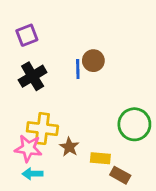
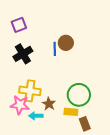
green circle: (134, 124) -> (79, 95), moved
cyan arrow: (33, 174) -> (36, 116), moved
brown rectangle: (120, 175) -> (85, 124), turned 40

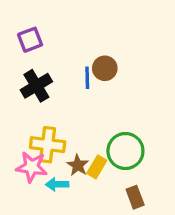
yellow rectangle: (71, 112) -> (97, 167), moved, turned -64

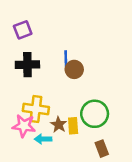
brown circle: (105, 68) -> (74, 69), moved
black cross: (36, 86) -> (27, 65), turned 30
yellow rectangle: (97, 167) -> (73, 126), turned -35

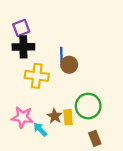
black cross: (27, 65) -> (23, 47), moved
yellow cross: (36, 109) -> (37, 76), moved
cyan arrow: (43, 139) -> (40, 129), turned 48

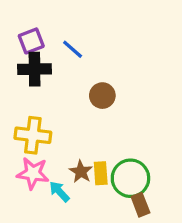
blue line: (61, 55) -> (73, 49), moved, turned -48
yellow cross: (37, 76) -> (33, 135), moved
green circle: (88, 106) -> (130, 178), moved

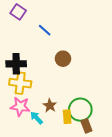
purple square: (31, 41) -> (18, 12), moved, turned -35
black cross: (35, 69) -> (16, 64), moved
yellow rectangle: (101, 173) -> (67, 117), moved

